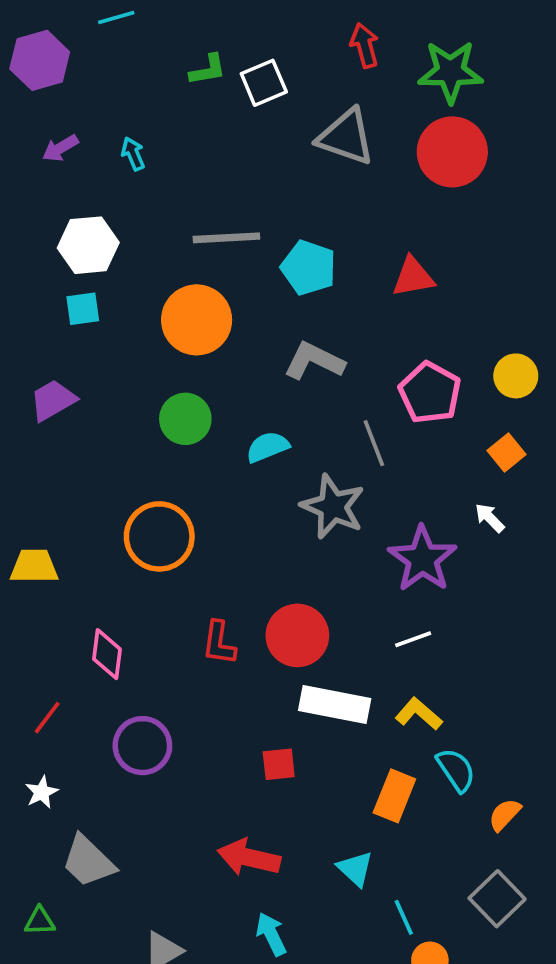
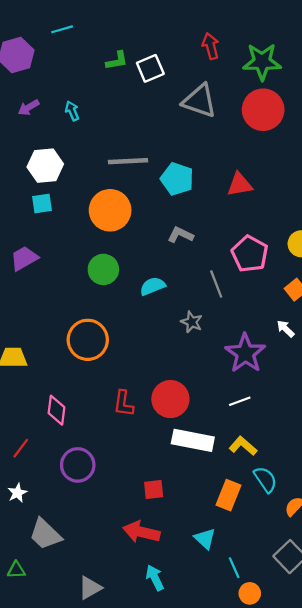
gray L-shape: (314, 361) -> (180, 235), size x0.7
gray star: (333, 507) -> (192, 322), size x0.6
red square: (279, 764) -> (154, 490), moved

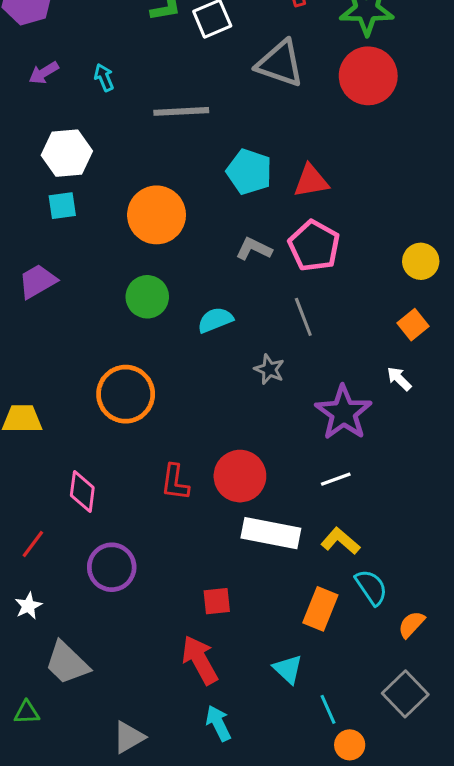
gray line: (128, 161) -> (181, 111), moved
red triangle: (240, 185) -> (311, 181), moved
pink pentagon: (250, 254) -> (314, 246), moved
red arrow: (141, 532) -> (200, 660), turned 48

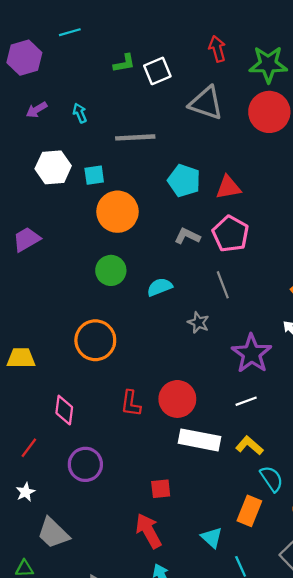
cyan square: (62, 206) -> (94, 175), moved
purple trapezoid: (38, 281) -> (27, 239), moved
orange rectangle: (320, 609) -> (249, 511), moved

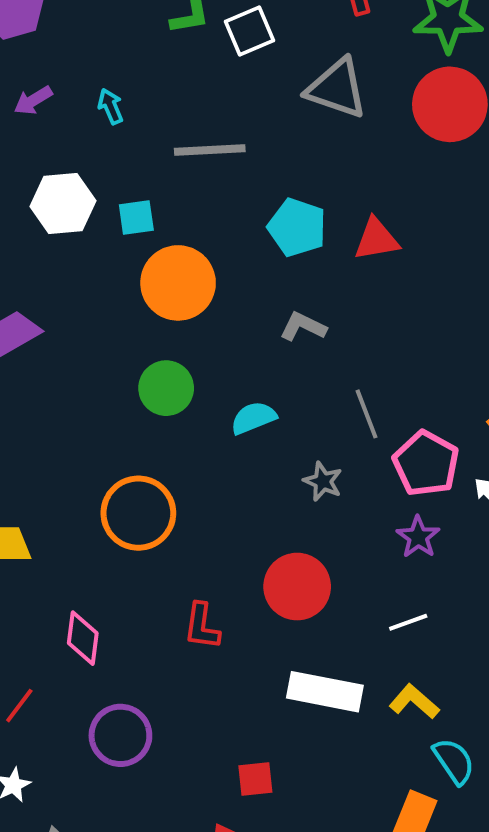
pink pentagon: (231, 234) -> (426, 464), moved
purple star: (252, 354) -> (418, 537), size x0.6
red circle: (177, 399) -> (297, 587), moved

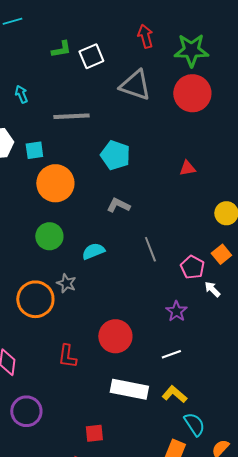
red triangle: (376, 239) -> (187, 168), moved, size x0.7
pink pentagon: (426, 464) -> (192, 267), moved, size x0.7
gray star: (323, 481) -> (66, 283), moved

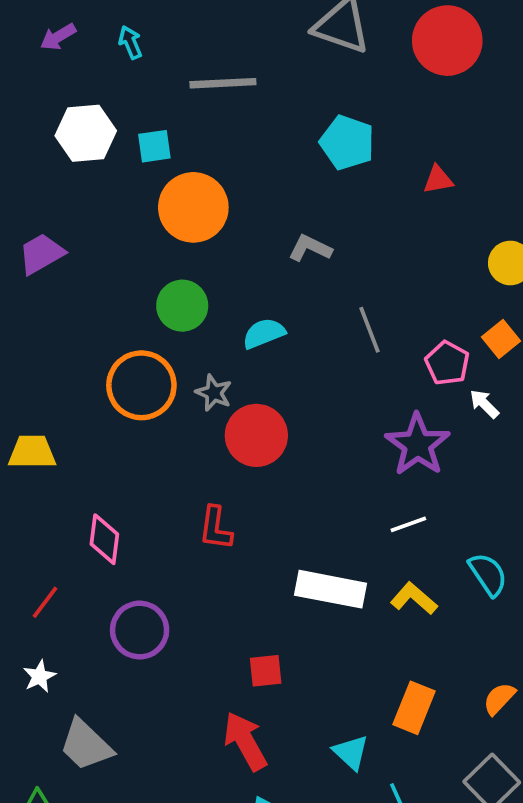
cyan pentagon: (115, 155) -> (347, 143), moved
orange circle: (35, 299) -> (141, 385), moved
purple star: (176, 311) -> (418, 445), size x1.6
red circle: (115, 336) -> (256, 435), moved
cyan semicircle: (194, 424) -> (488, 574), moved

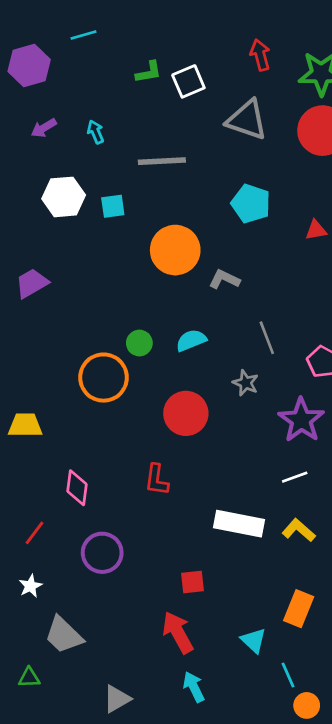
orange circle: (193, 207) -> (175, 250), moved
green circle: (182, 306) -> (139, 343), moved, size x0.7
gray star: (214, 393) -> (246, 383), moved

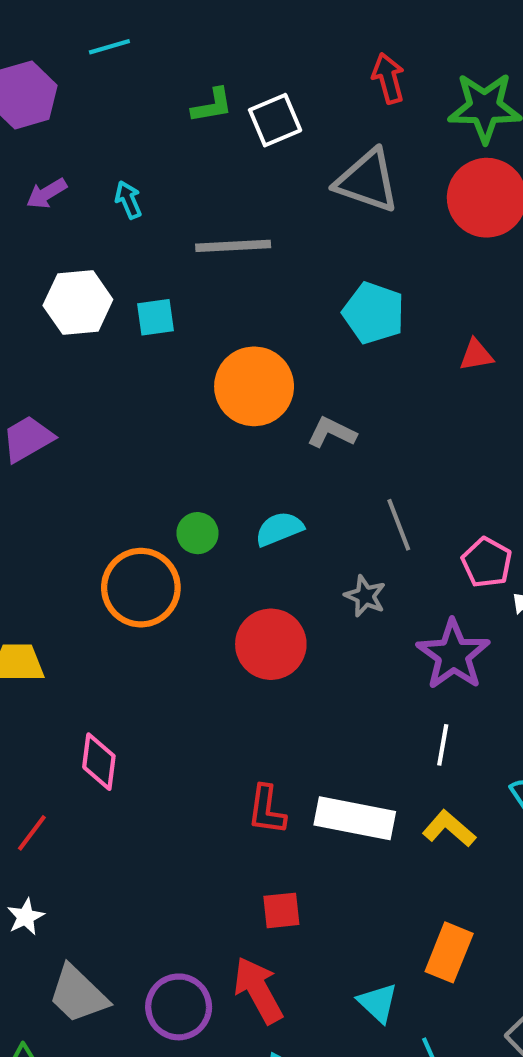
white line: (295, 477) -> (443, 745), turned -60
red L-shape: (157, 480) -> (267, 810), moved
purple circle: (102, 553) -> (179, 1007), moved

